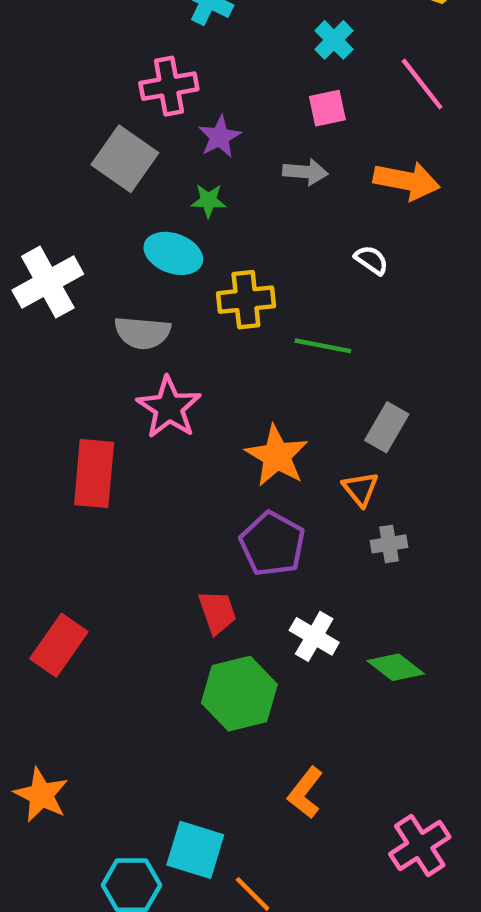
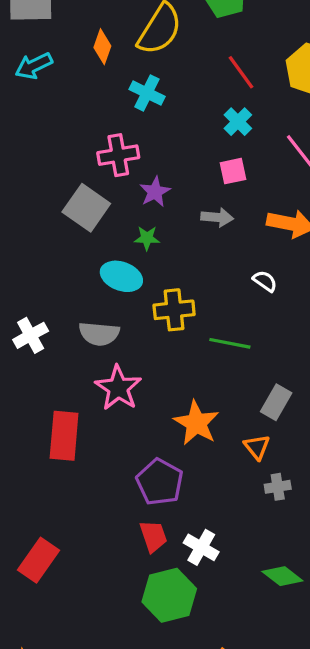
white cross: (48, 282) -> (31, 335), moved, size x0.7
purple pentagon: (272, 544) -> (160, 482), moved
white cross: (314, 636) -> (201, 547), moved

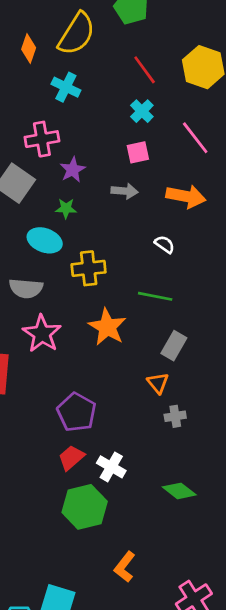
green line: (230, 343) -> (155, 296), moved
orange star: (196, 423) -> (107, 327), moved
red trapezoid: (153, 536) -> (71, 458), turned -112

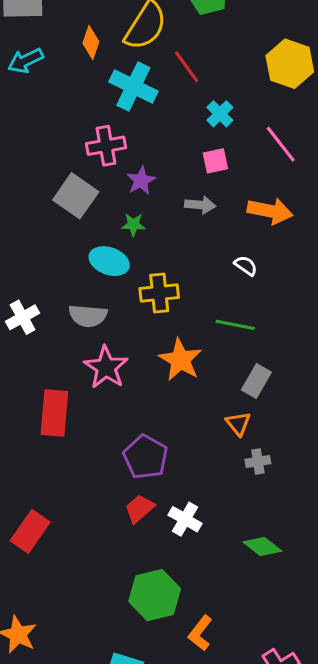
red line: (145, 70) -> (187, 67), moved
cyan cross: (66, 87) -> (133, 86), size x1.4
green hexagon: (85, 507) -> (155, 595), moved

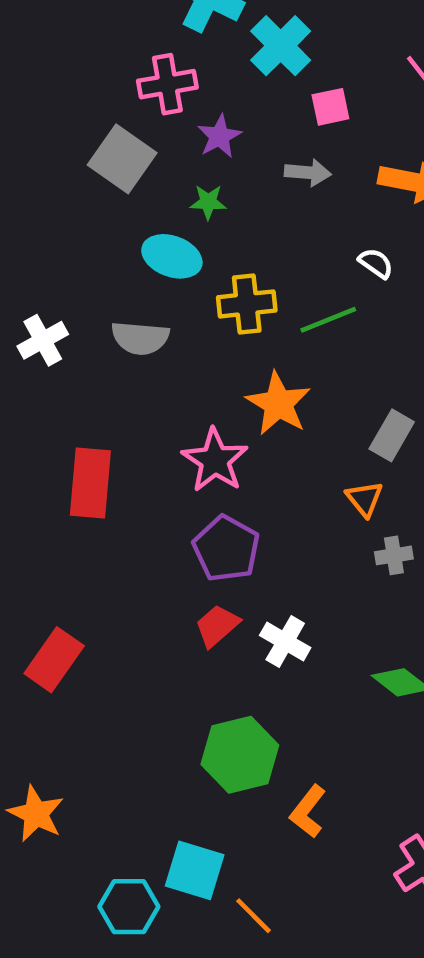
cyan cross: (220, 114) -> (281, 46), moved, size x1.5
green line: (235, 325) -> (328, 320), moved, turned -33
pink star: (106, 367) -> (215, 460), moved

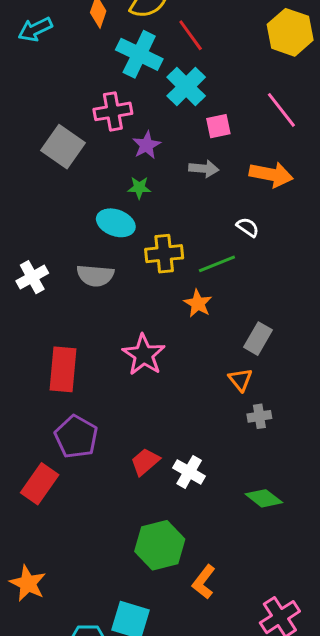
gray square: (122, 159) -> (63, 147), moved
orange star: (278, 404) -> (198, 303), moved, size x0.7
purple pentagon: (226, 549) -> (76, 437), moved

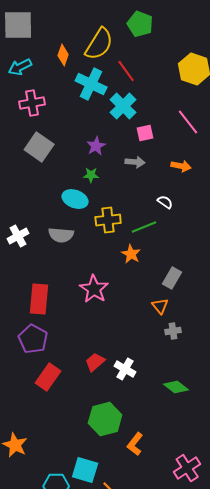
pink cross: (113, 111) -> (32, 103), moved
orange arrow: (271, 174) -> (181, 166), size x0.7
purple pentagon: (76, 437) -> (33, 339), moved
red rectangle: (40, 484) -> (48, 377), moved

